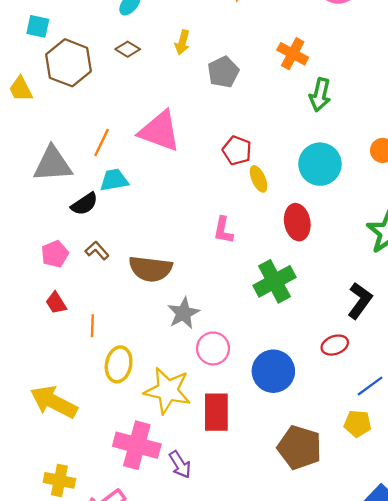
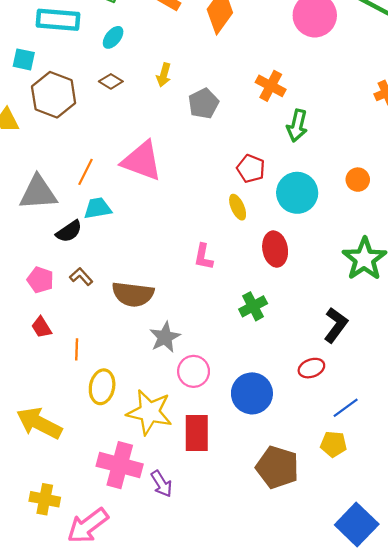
red pentagon: (237, 150) -> (251, 169), moved
pink pentagon: (55, 254) -> (40, 280), turned -30
green cross: (274, 281) -> (253, 306), size x0.7

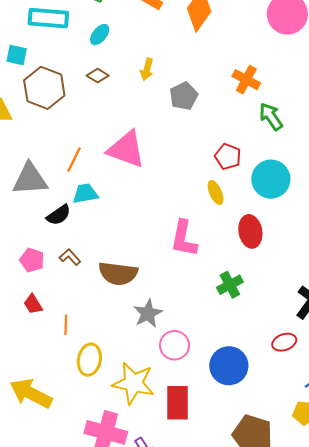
green arrow: (297, 126) -> (271, 117), turned 132
pink L-shape: (203, 257) -> (184, 239), size x1.5

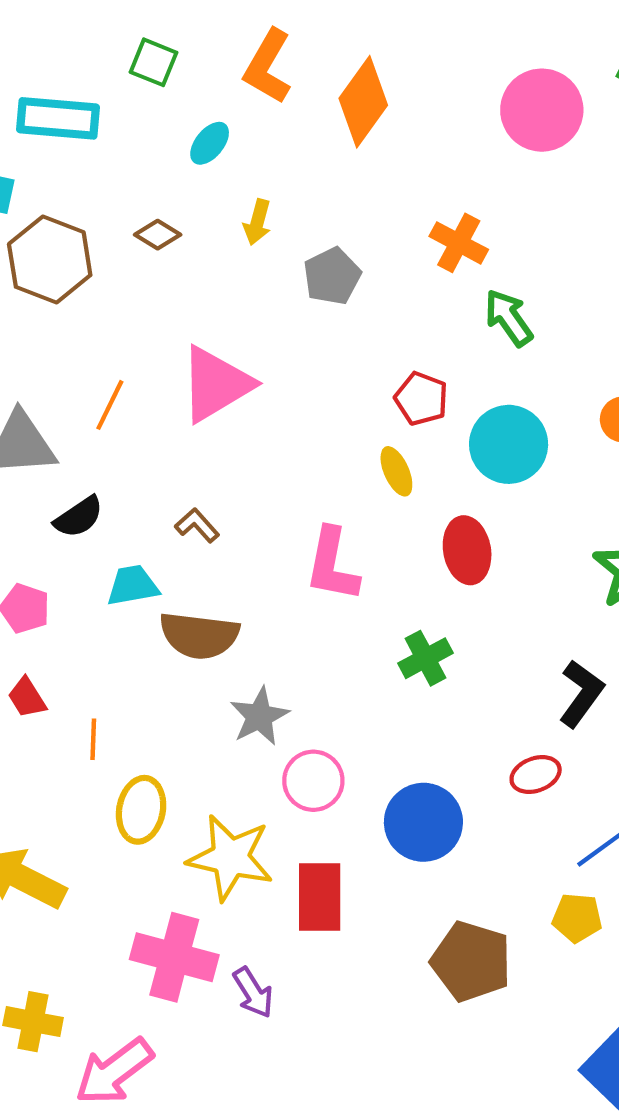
cyan ellipse: (100, 35) -> (210, 143), moved
pink triangle: (126, 149) -> (216, 384), turned -51
cyan trapezoid: (85, 193) -> (133, 586), moved
brown L-shape: (70, 257) -> (197, 525), moved

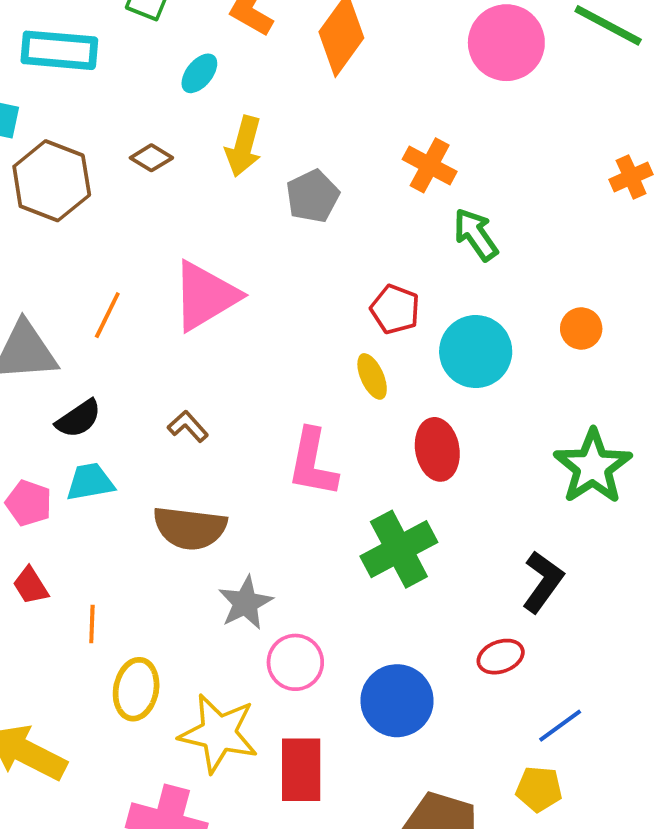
yellow arrow: (257, 222) -> (244, 146), size x1.4
cyan trapezoid: (133, 586) -> (90, 482), moved
green cross: (426, 658) -> (399, 549), size x1.5

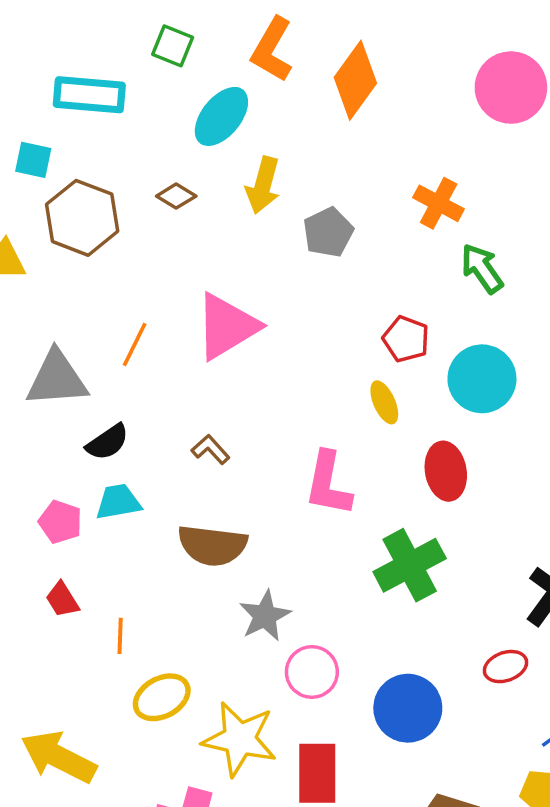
cyan ellipse: (199, 73) -> (221, 116), size x1.6
yellow ellipse: (136, 689) -> (162, 697), turned 50

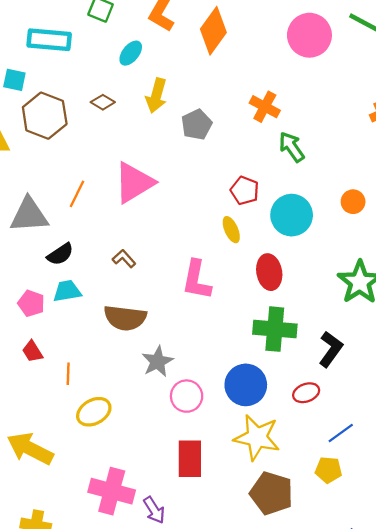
cyan ellipse: (221, 116) -> (131, 53), size x0.7
green cross: (410, 565) -> (275, 329), moved, turned 33
blue circle: (408, 708) -> (246, 385), moved
yellow star: (240, 739) -> (257, 437), moved

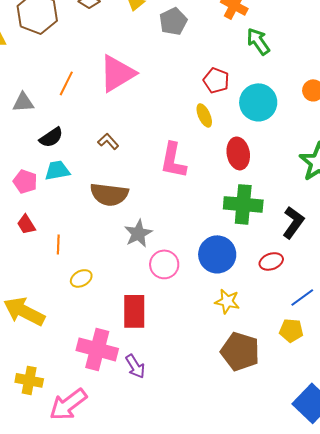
gray triangle: (29, 215) -> (23, 102), size x0.6
yellow ellipse: (94, 412) -> (81, 278), size x0.7
yellow star: (257, 437) -> (227, 301), size x0.6
red rectangle: (190, 459) -> (134, 311), moved

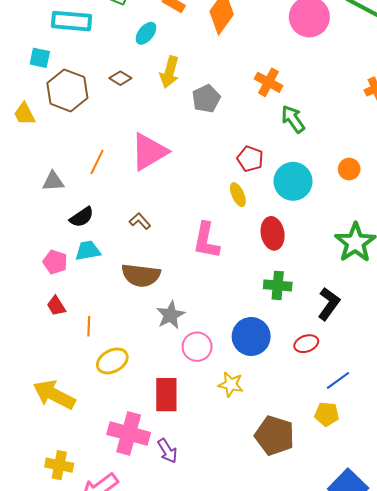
green cross: (243, 204) -> (278, 285), size x0.7
yellow ellipse: (81, 278) -> (112, 361), size x1.4
yellow star: (227, 301) -> (231, 384), moved

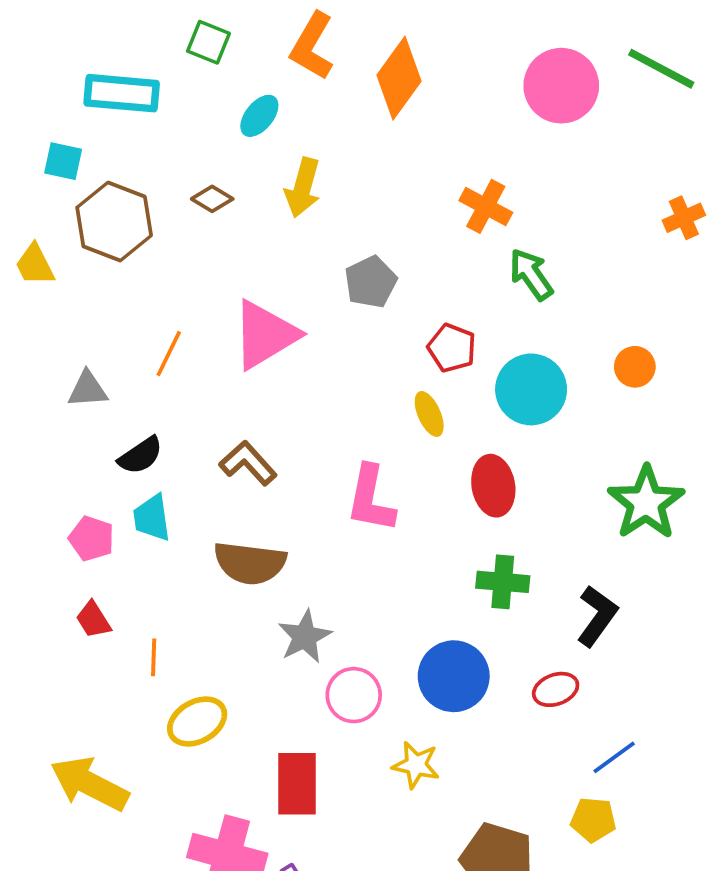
gray pentagon: (206, 99) -> (371, 282), moved
brown L-shape: (140, 221) -> (248, 463), size x1.4
cyan trapezoid: (88, 251) -> (152, 518), turned -88

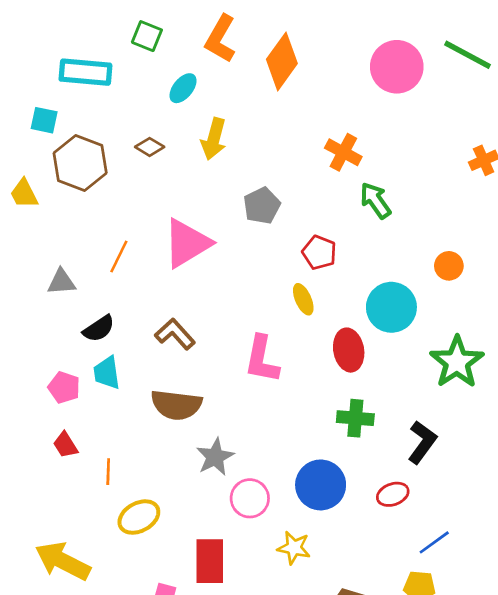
cyan circle: (531, 389) -> (391, 307), moved

